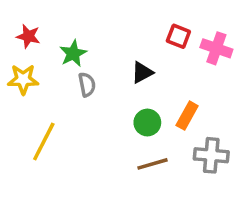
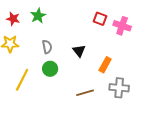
green star: (73, 53) -> (38, 16), moved
black triangle: (142, 72) -> (79, 51), moved, turned -40
green circle: (147, 123) -> (50, 69), moved

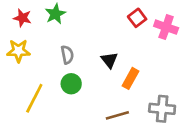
red square: (100, 19) -> (137, 18), turned 32
orange rectangle: (105, 65) -> (130, 78), moved

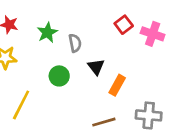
green star: (55, 14) -> (47, 33), moved
gray semicircle: (67, 55) -> (75, 43), moved
green circle: (71, 84) -> (59, 76), moved

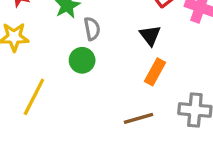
gray semicircle: (75, 43) -> (92, 29), moved
black triangle: (96, 67) -> (150, 35), moved

